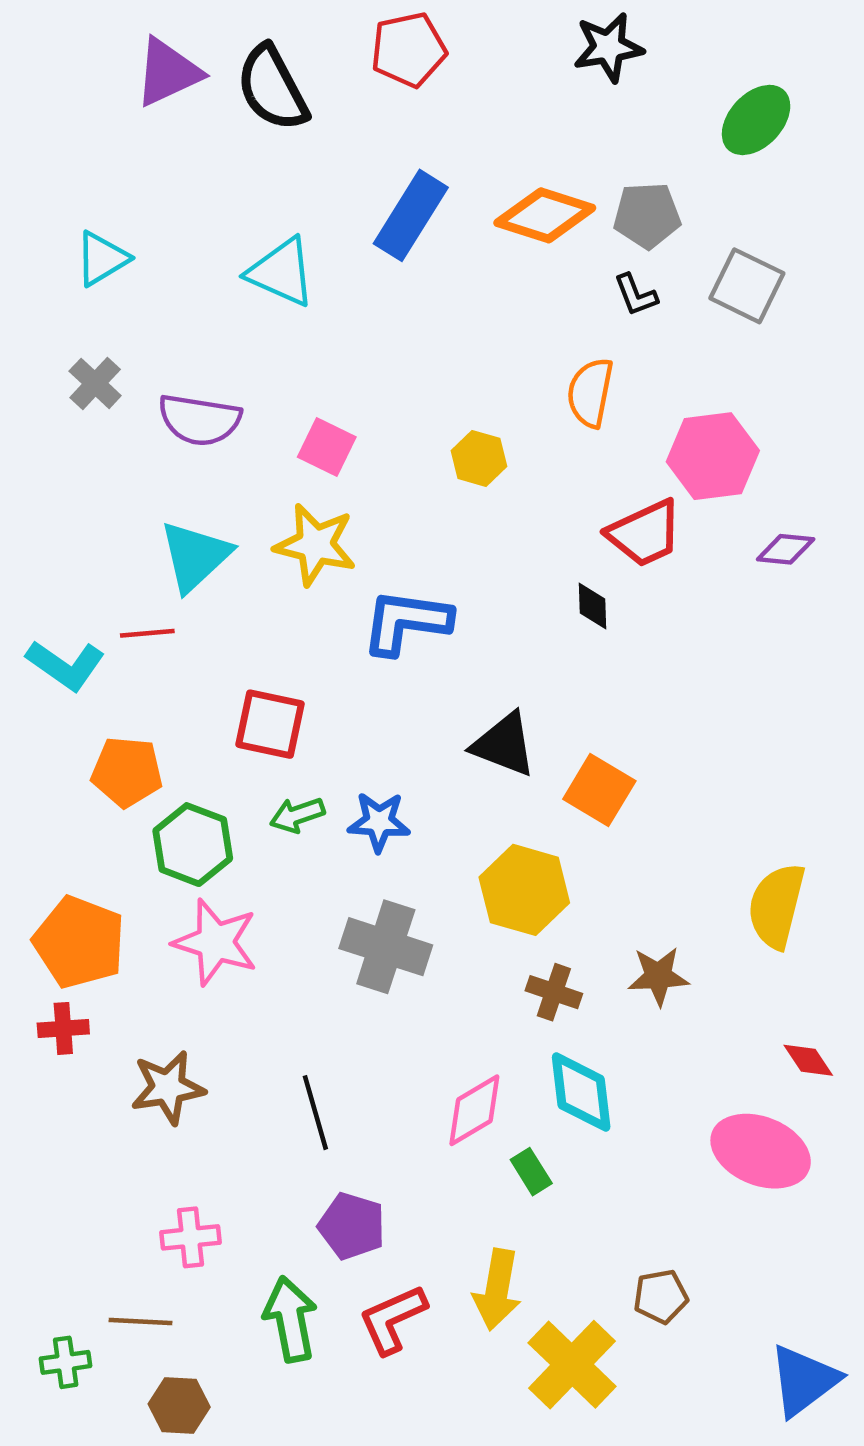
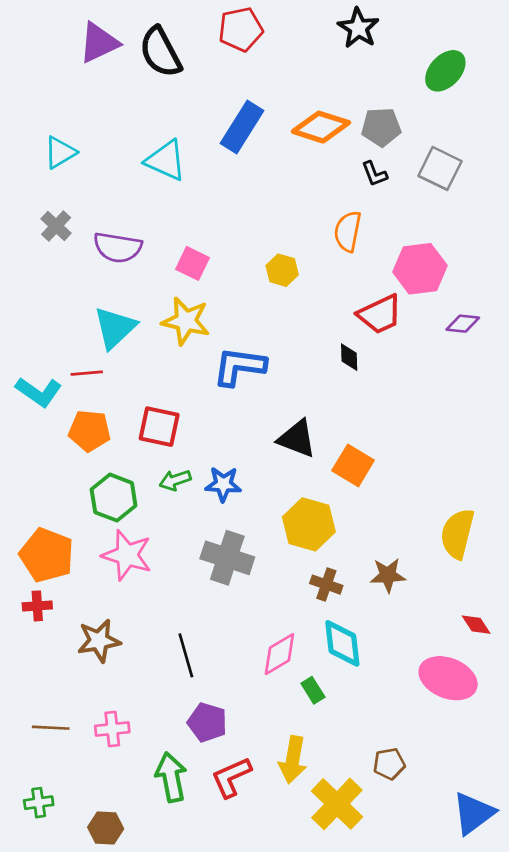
black star: (608, 47) -> (358, 28), turned -30
orange pentagon: (127, 772) -> (89, 431), moved
brown line: (141, 1321) -> (51, 728), moved

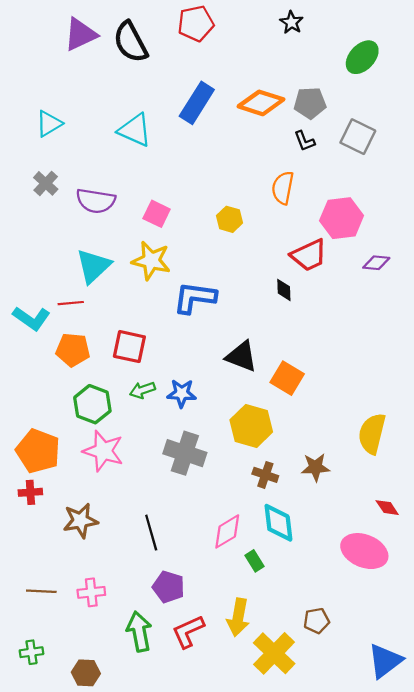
black star: (358, 28) -> (291, 22), size x0.7

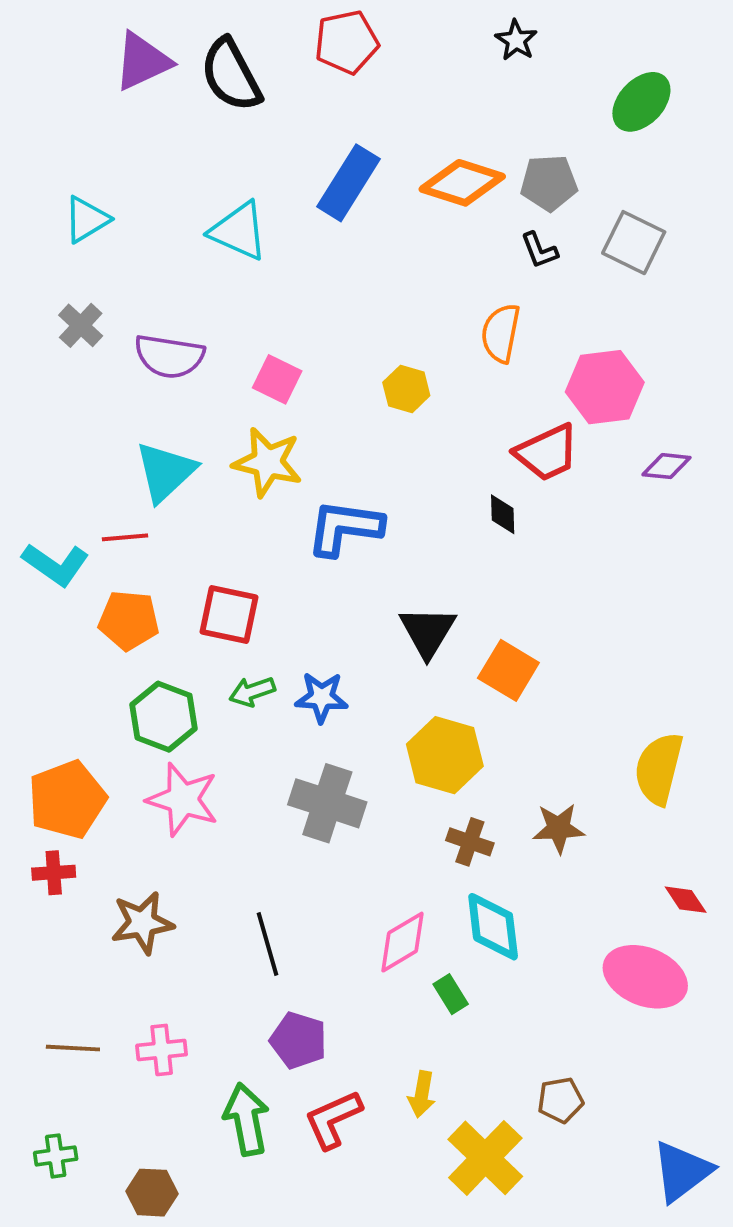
black triangle: (241, 356) -> (428, 632), turned 40
orange pentagon: (38, 451) -> (67, 799), turned 30
yellow arrow: (238, 617) -> (422, 1094), size x0.7

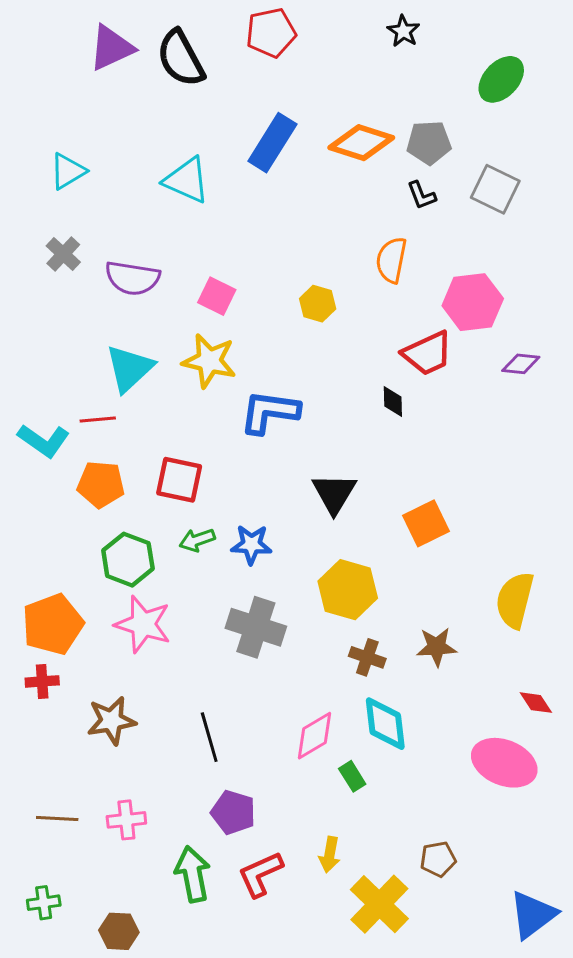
orange square: (508, 670) -> (426, 523), moved, turned 33

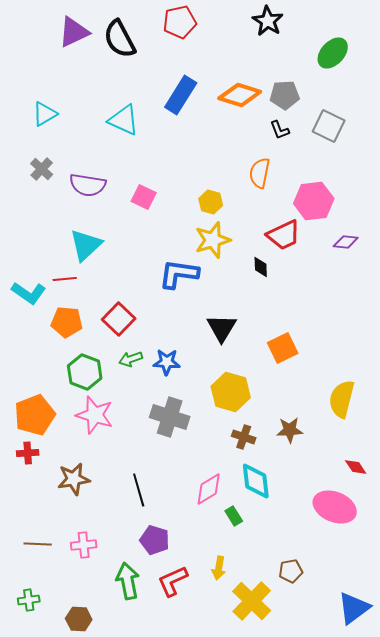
black star: (403, 31) -> (268, 21), size x1.4
yellow star: (209, 361) -> (213, 240), moved, turned -30
red square: (179, 480) -> (119, 319), turned 32

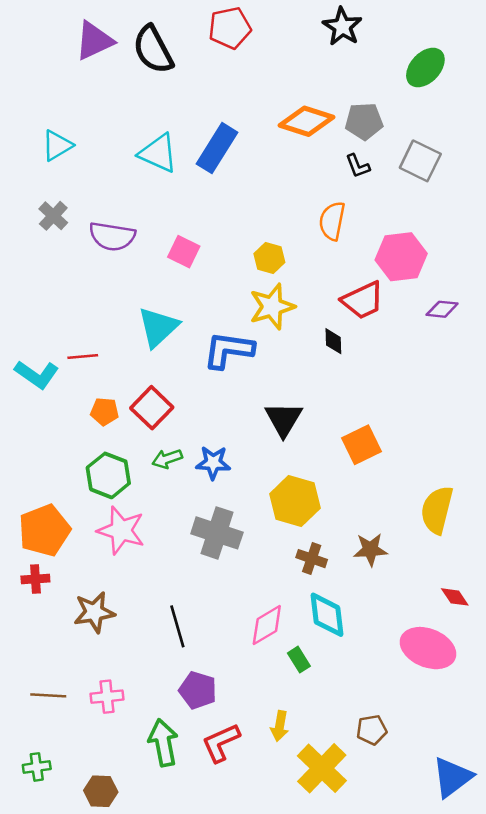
blue rectangle: (181, 95) -> (217, 148), moved
cyan triangle: (86, 245) -> (158, 327), moved
orange pentagon: (67, 322) -> (104, 411), moved, size x0.7

